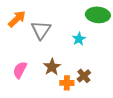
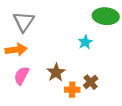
orange arrow: (17, 19) -> (16, 50), moved, turned 36
gray triangle: (41, 30) -> (24, 22), moved

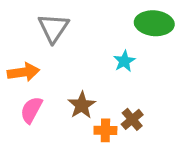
gray triangle: (24, 22) -> (53, 28), moved

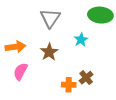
gray triangle: (53, 28) -> (50, 18), moved
brown star: (82, 105) -> (49, 52), moved

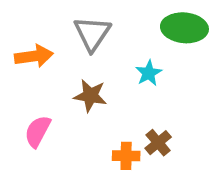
orange arrow: (15, 47) -> (34, 56), moved
brown star: (49, 52) -> (90, 96), turned -30

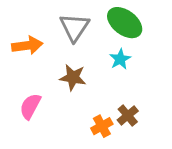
green ellipse: (184, 28) -> (125, 23), moved, turned 32
orange cross: (126, 156) -> (102, 126), turned -30

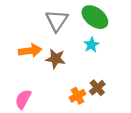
orange arrow: (27, 45) -> (30, 51), moved
pink semicircle: (30, 106) -> (23, 99), moved

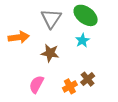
orange arrow: (30, 51) -> (19, 37), moved
pink semicircle: (23, 99) -> (36, 84), moved

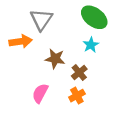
gray triangle: (51, 19) -> (41, 20), moved
brown cross: (88, 79) -> (79, 73), moved

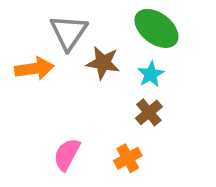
brown star: (55, 59) -> (103, 63), moved
brown cross: (79, 73) -> (149, 112), moved

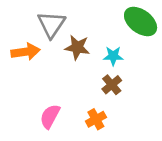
green ellipse: (156, 28) -> (141, 21), moved
cyan star: (151, 74) -> (113, 56), turned 30

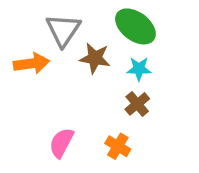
green ellipse: (141, 21) -> (135, 26), moved
orange cross: (96, 119) -> (118, 146), turned -30

